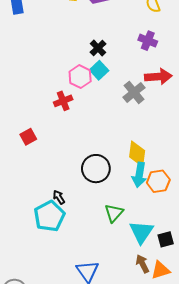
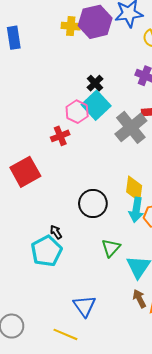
cyan square: (99, 70) -> (96, 105), size x1.5
gray cross: (134, 92) -> (131, 127), size x1.4
red square: (28, 137) -> (25, 172), size x1.8

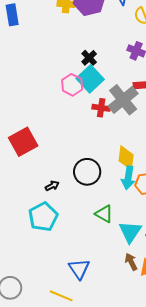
red cross: (60, 136) -> (101, 108), moved, turned 30
black arrow: (56, 232) -> (52, 186), moved, turned 96
green triangle: (111, 248) -> (104, 214), turned -42

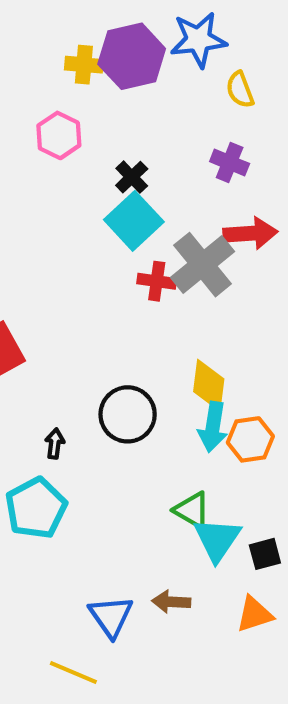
pink hexagon: (72, 85) -> (59, 135), moved
black arrow: (52, 186) -> (55, 444), turned -56
green triangle: (104, 214) -> (192, 510), moved
brown arrow: (131, 262) -> (171, 602), moved, turned -60

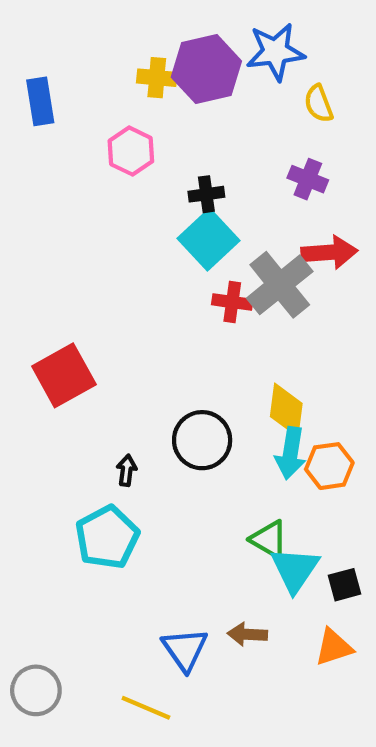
black cross: (132, 177) -> (206, 194), turned 36

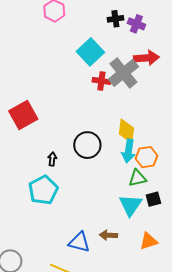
black cross: (206, 194) -> (115, 19), moved
green triangle: (269, 539) -> (137, 178), moved, turned -42
black square: (344, 585) -> (153, 199), moved
blue triangle: (185, 649) -> (79, 242), turned -40

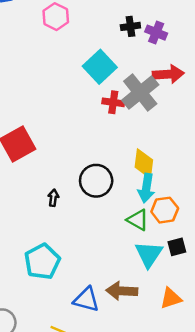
orange hexagon: (146, 157) -> (165, 210), moved
green triangle: (137, 178) -> (138, 220), moved, turned 42
cyan pentagon: (43, 190) -> (42, 262), moved
brown arrow: (108, 235) -> (122, 291), size x1.4

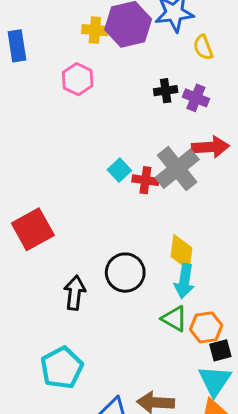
cyan square: (100, 67) -> (119, 170), moved, size x0.6
black arrow: (53, 198) -> (75, 293), size x1.6
orange hexagon: (165, 210) -> (206, 327), moved
cyan triangle: (149, 254) -> (215, 381), moved

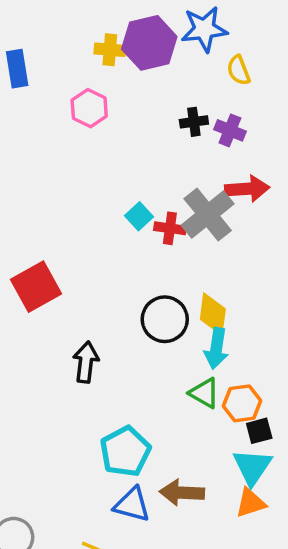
black circle: (125, 273) -> (165, 319), moved
cyan pentagon: (62, 368) -> (125, 451), moved

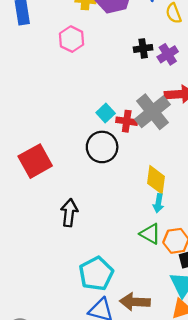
purple cross: (230, 130) -> (168, 54), turned 36
black circle: (165, 319) -> (102, 147), moved
cyan arrow: (216, 348) -> (158, 203), size x0.7

